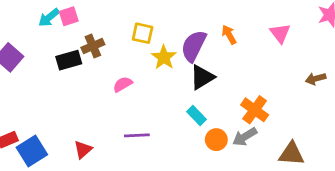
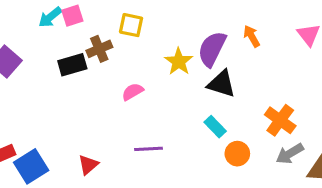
yellow square: (143, 33) -> (131, 25), moved
black triangle: (202, 77) -> (221, 84), turned 48
gray arrow: (245, 137) -> (290, 154), moved

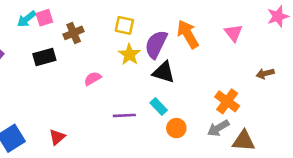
yellow square: (131, 25) -> (124, 25), moved
orange arrow: (252, 36) -> (188, 34), size x1.6
brown cross: (99, 49) -> (74, 33), moved
orange cross: (280, 120) -> (227, 101), moved
purple line: (148, 149) -> (124, 115), moved

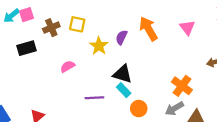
yellow square: (124, 25) -> (77, 24), moved
purple semicircle: (156, 44) -> (121, 37), size x0.6
black triangle: (164, 72) -> (123, 74), moved

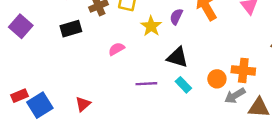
orange cross: (182, 86) -> (243, 70), turned -30
cyan rectangle: (124, 90) -> (183, 85), moved
orange circle: (139, 109) -> (217, 79), moved

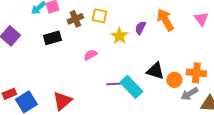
black triangle: (177, 57) -> (155, 71), moved
cyan rectangle: (183, 85) -> (131, 87), moved, size x1.6
red triangle: (83, 104) -> (62, 101), size x1.5

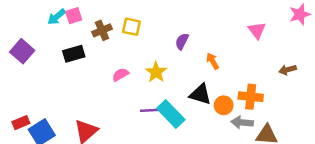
orange arrow: (165, 20) -> (213, 61), moved, size x0.6
yellow star: (119, 36) -> (156, 72), moved
gray arrow: (189, 94) -> (242, 123), turned 36

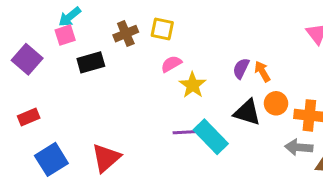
pink square: (74, 16) -> (65, 35), moved
purple semicircle: (182, 41) -> (241, 68), moved
pink semicircle: (120, 75) -> (171, 64), moved
orange circle: (224, 105) -> (276, 103), moved
red rectangle: (21, 123) -> (29, 117), moved

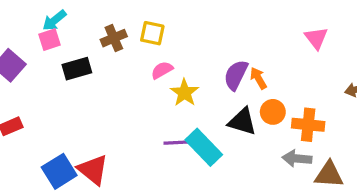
purple semicircle: (241, 68) -> (236, 75), size x1.4
red triangle: (106, 158) -> (93, 170), turned -40
blue square: (51, 159) -> (59, 171), moved

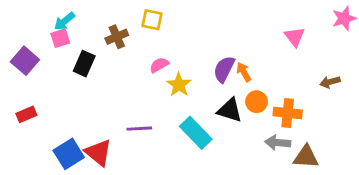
yellow square: (152, 33) -> (152, 20), moved
black rectangle: (77, 69) -> (84, 64), turned -50
purple line: (178, 142) -> (139, 129), moved

